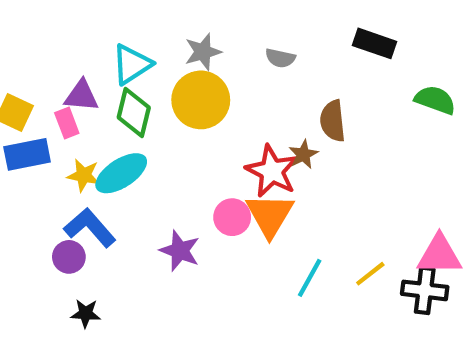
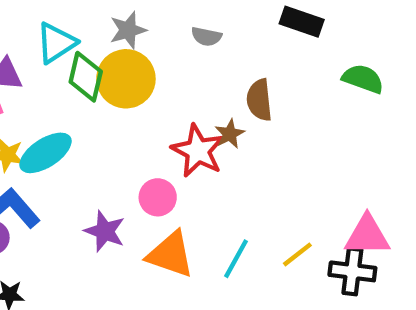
green diamond: (134, 113) -> (86, 77), moved
orange triangle: (270, 215) -> (170, 254), moved, turned -42

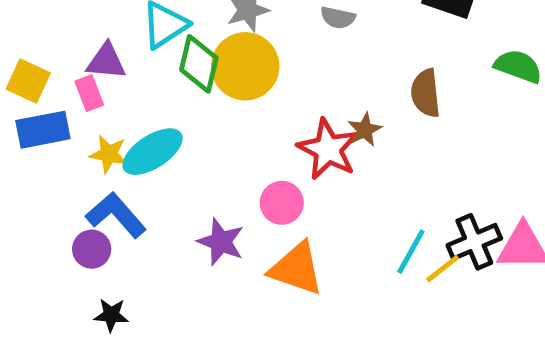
brown semicircle: (259, 100) -> (426, 93), moved
cyan line: (236, 259) -> (411, 252), moved
black cross: (352, 271) -> (474, 242), moved, turned -30

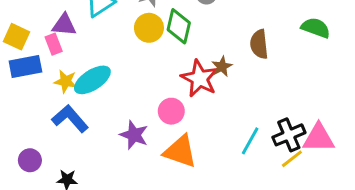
green diamond: (199, 64) -> (179, 26), moved
yellow circle: (245, 66) -> (149, 28), size x0.7
purple circle: (92, 249) -> (30, 160), moved
yellow line: (443, 269) -> (292, 159), moved

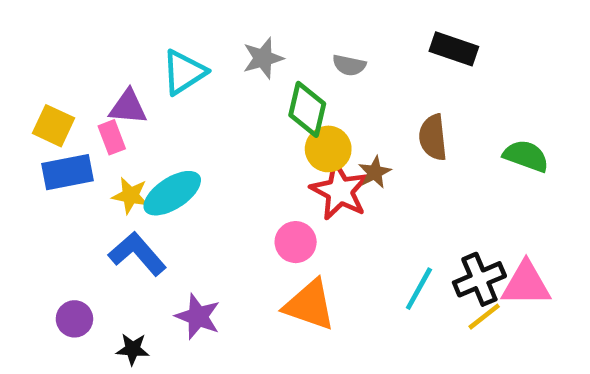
yellow circle: (149, 28) -> (328, 149), moved
green semicircle: (316, 28) -> (526, 156), moved
purple star: (134, 135) -> (198, 317), moved

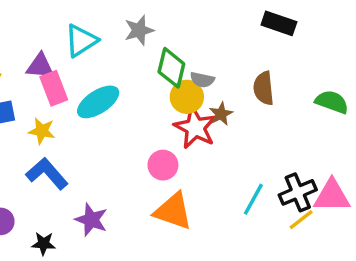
gray semicircle: (349, 65) -> (202, 80), moved
pink rectangle: (112, 137) -> (54, 88), moved, size x1.4
cyan ellipse: (172, 193) -> (98, 102), moved

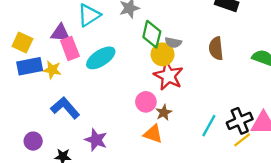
brown star: (221, 114) -> (164, 113), moved
yellow star: (42, 131) -> (52, 70), moved
orange triangle: (173, 211) -> (153, 134), size x0.7

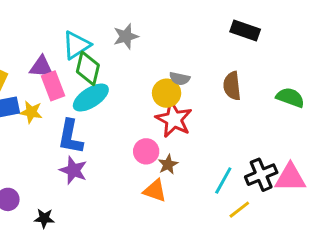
green diamond: (152, 34) -> (88, 68), moved
blue L-shape: (65, 108) -> (70, 137), moved, turned -128
purple star: (96, 140) -> (73, 170), moved
yellow line: (242, 140) -> (239, 210), moved

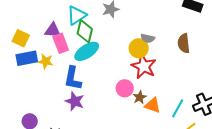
orange triangle: (155, 191) -> (153, 105), moved

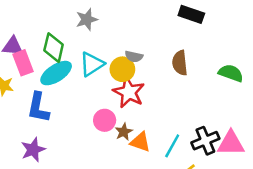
cyan triangle: (77, 15) -> (92, 64), moved
purple star: (75, 101) -> (33, 150), moved, turned 30

